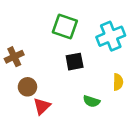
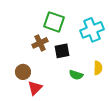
brown cross: (14, 57) -> (40, 43), moved
green semicircle: (91, 101) -> (76, 75), moved

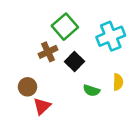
green square: (54, 22) -> (65, 27), turned 30
black square: (62, 51) -> (75, 62), turned -35

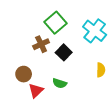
cyan cross: (111, 36) -> (95, 31), turned -30
green semicircle: (91, 90) -> (60, 83), moved

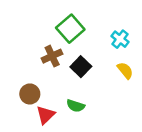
cyan cross: (95, 31) -> (120, 39), size x0.6
yellow semicircle: (101, 70) -> (125, 70), moved, turned -40

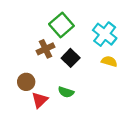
cyan cross: (120, 39) -> (105, 34), size x1.5
yellow semicircle: (125, 70) -> (109, 61), turned -35

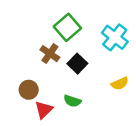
brown cross: (45, 49) -> (50, 54), turned -30
yellow semicircle: (109, 61) -> (120, 83), moved, turned 140

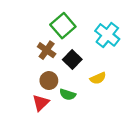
yellow semicircle: (120, 83) -> (98, 78), moved
brown circle: (29, 90) -> (49, 81), moved

